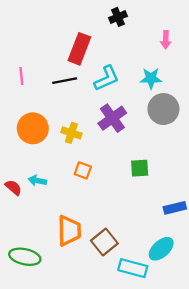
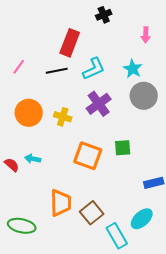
pink line: (21, 76) -> (19, 67), turned 42
cyan star: (151, 78) -> (133, 69), turned 30
orange square: (83, 170) -> (88, 156), moved, size x1.8
cyan rectangle: (133, 268) -> (117, 236), turned 45

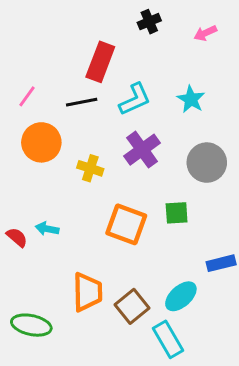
pink arrow: (146, 35) -> (205, 33), moved, turned 63
gray circle: (144, 96) -> (207, 163), moved
orange circle: (29, 113) -> (41, 142), moved
cyan ellipse: (142, 219) -> (181, 296), moved

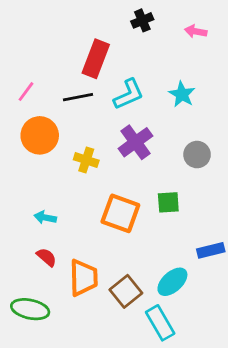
pink arrow: (205, 33) -> (196, 31), turned 35
gray circle: (207, 163) -> (197, 155), size x0.7
red semicircle: (17, 237) -> (47, 257), moved

